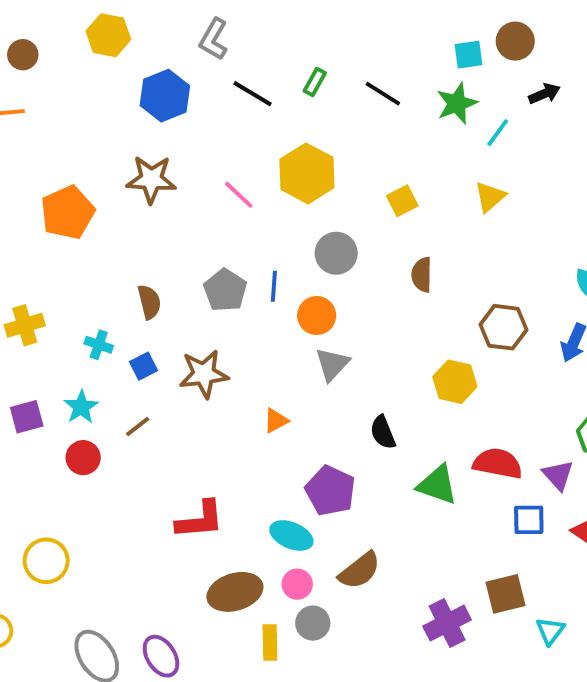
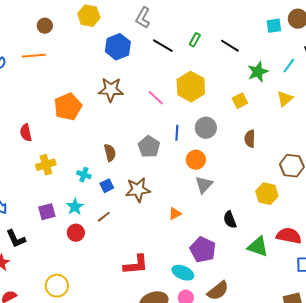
green star: (457, 103) -> (258, 72), moved
blue line: (274, 286) -> (177, 133), moved

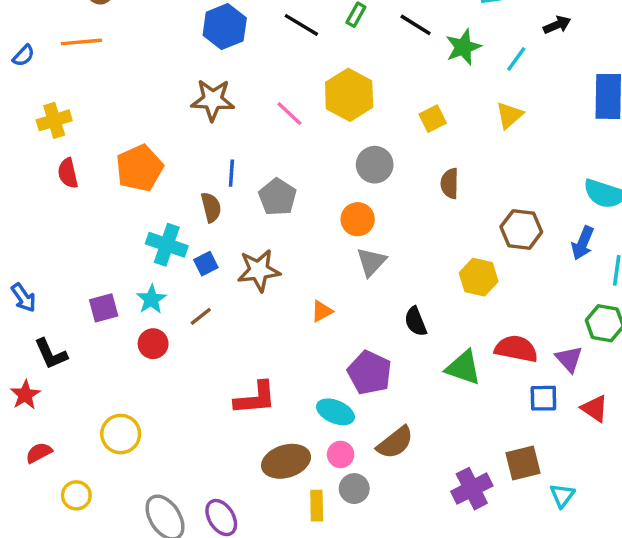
green star: (258, 72) -> (463, 47), moved
orange pentagon: (68, 107) -> (139, 168), moved
blue line: (177, 133) -> (231, 173), moved
yellow cross: (46, 165) -> (54, 120), moved
cyan cross: (84, 175) -> (167, 245), size x1.6

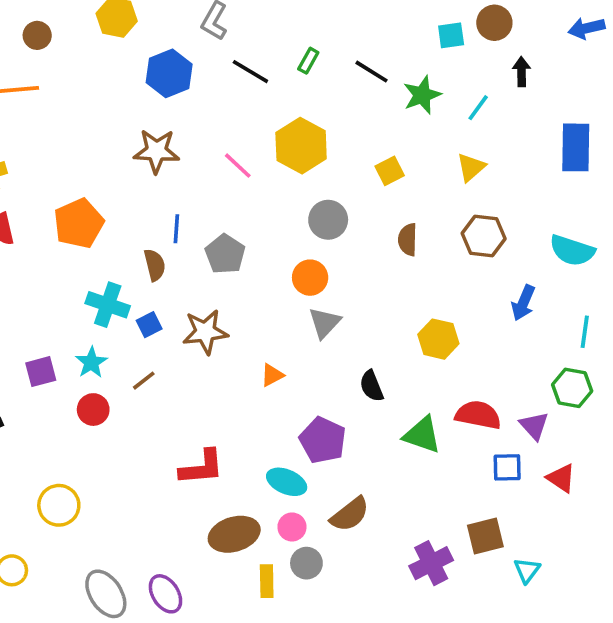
black arrow: (557, 25) -> (522, 72), turned -68
brown hexagon: (521, 229) -> (484, 236), moved
blue arrow: (583, 243) -> (523, 303), moved

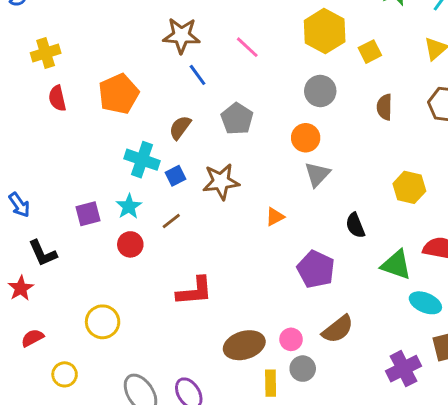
yellow hexagon: (301, 146) -> (325, 31), moved
blue line: (176, 229) -> (198, 75), moved, turned -40
brown semicircle: (155, 265) -> (180, 128), turned -130
red L-shape: (202, 467) -> (195, 291), moved
cyan ellipse: (287, 482) -> (425, 303), moved

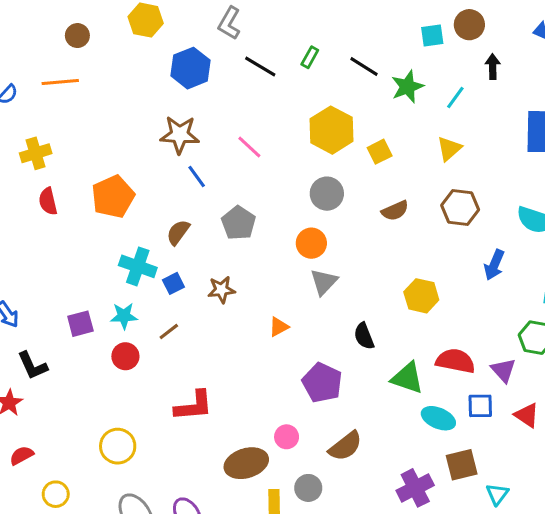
brown semicircle: (385, 107) -> (395, 211), turned -115
brown star: (221, 182) -> (221, 290), size x0.7
cyan star: (129, 206) -> (124, 316), turned 30
yellow circle: (103, 322) -> (118, 446), moved
pink circle: (291, 339) -> (287, 437), moved

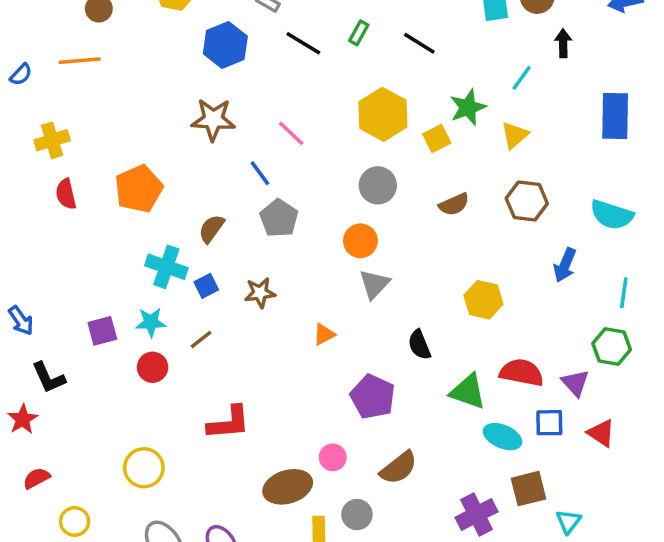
green star: (407, 87) -> (468, 107), moved
blue line: (197, 177) -> (260, 173), moved

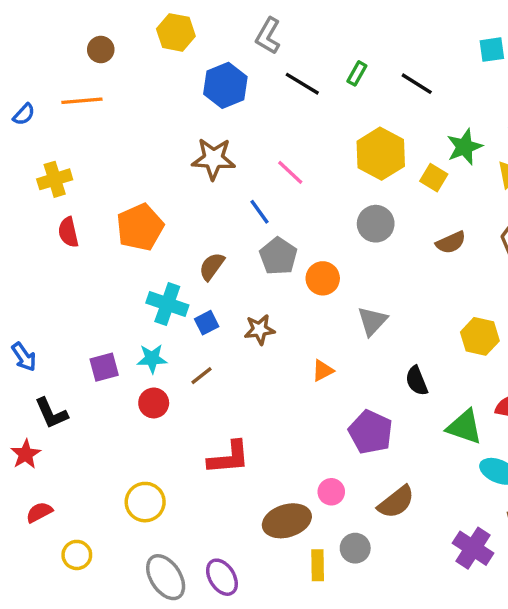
yellow square: (437, 139) -> (434, 178), turned -32
orange circle: (360, 241) -> (323, 278), moved
purple cross: (477, 515) -> (473, 548), turned -30

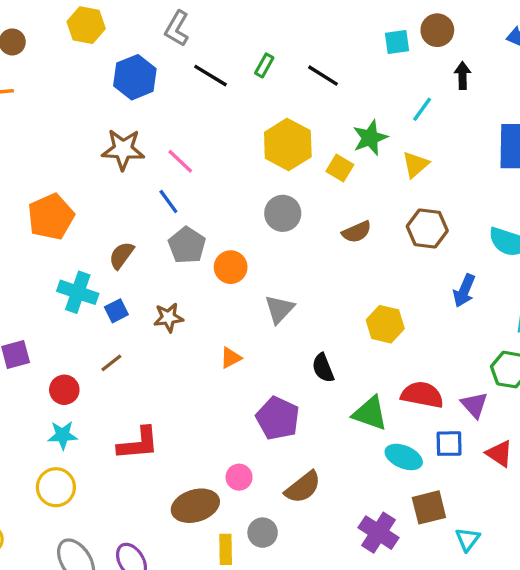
pink line: (290, 172) -> (180, 161), moved
cyan star: (152, 359) -> (63, 435), moved

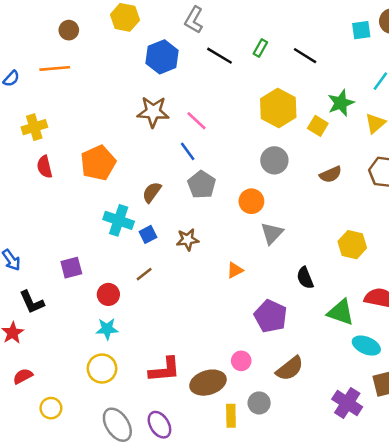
orange circle: (231, 267) -> (251, 201), moved
red L-shape: (138, 444) -> (165, 370), moved

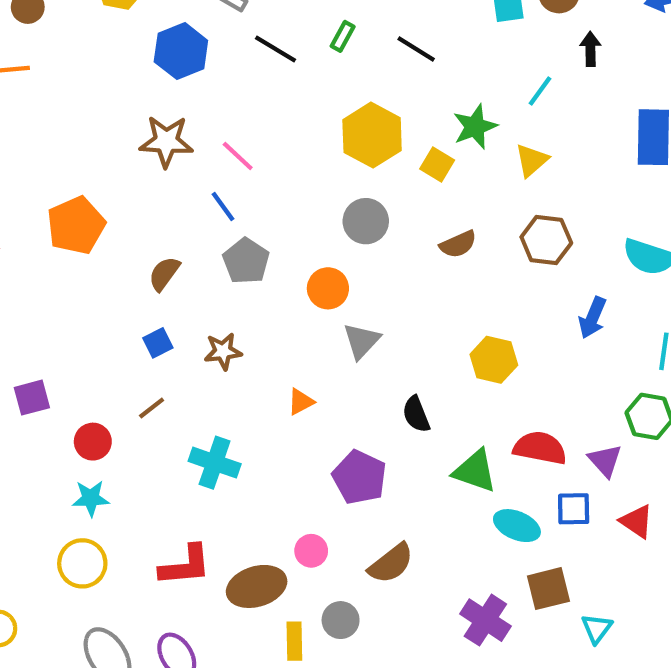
cyan cross: (119, 220) -> (215, 463), moved

